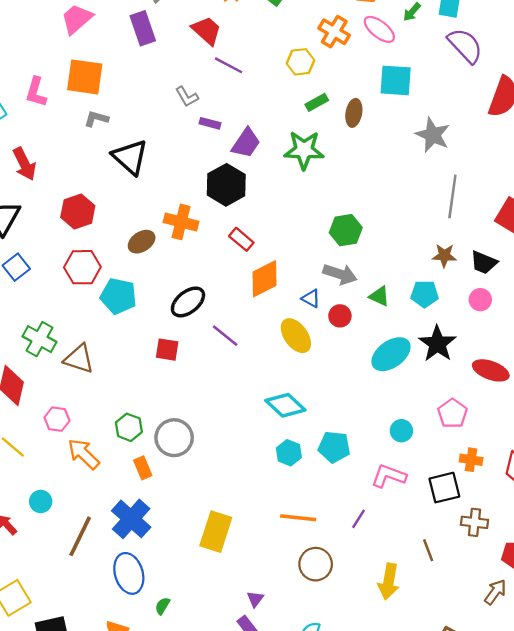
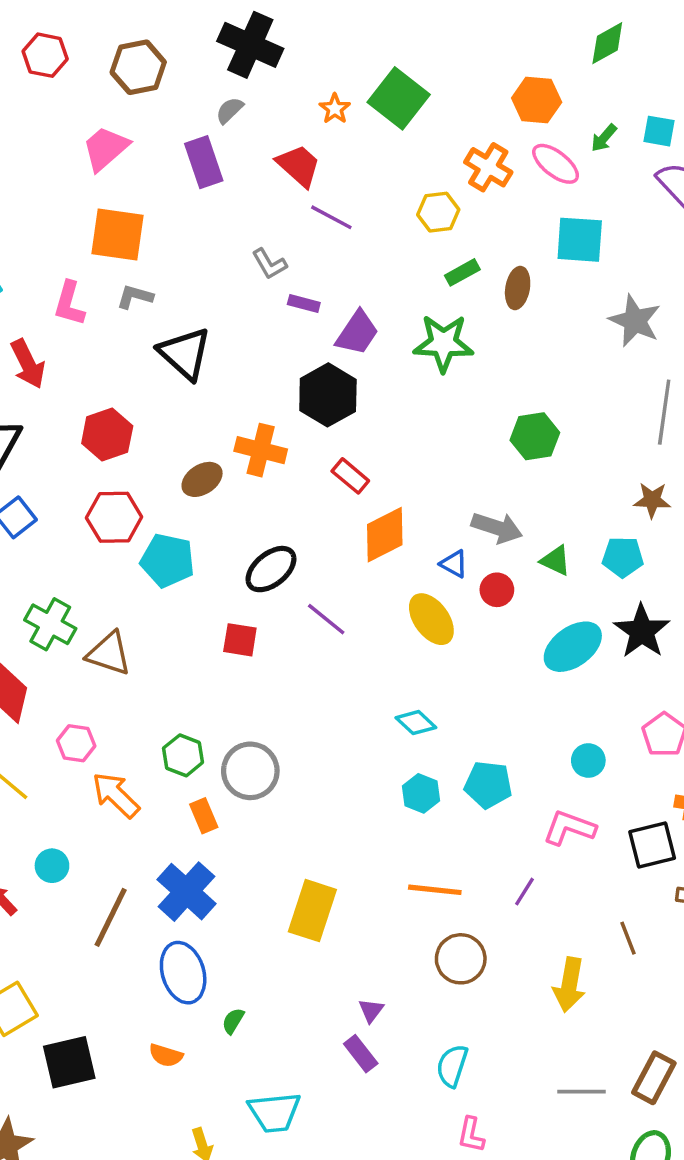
pink L-shape: (36, 92) -> (69, 304), moved
green hexagon: (346, 230) -> (535, 436), moved
cyan diamond: (285, 405) -> (416, 723), size x0.7

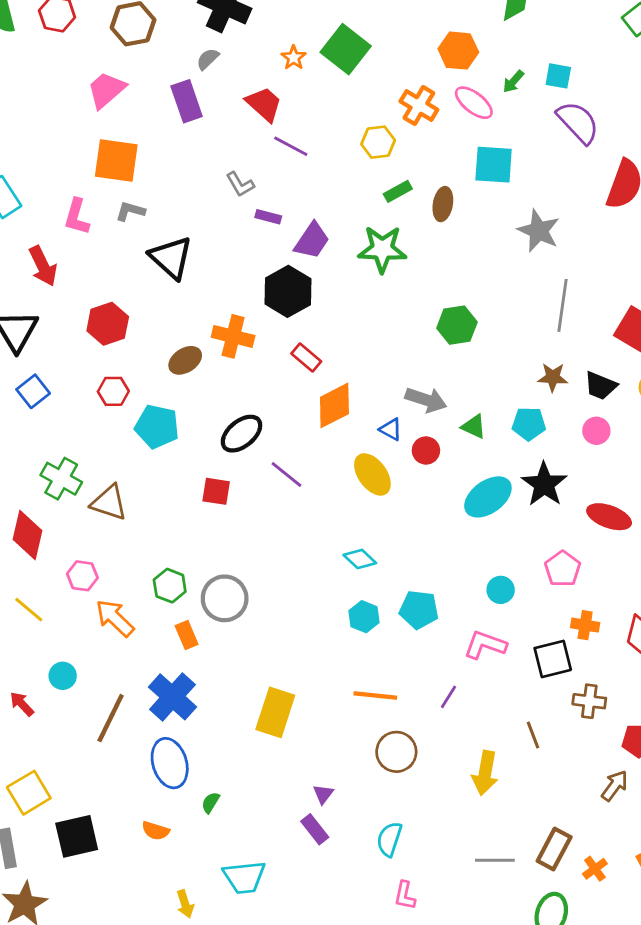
red hexagon: (114, 517) -> (113, 391), size x0.7

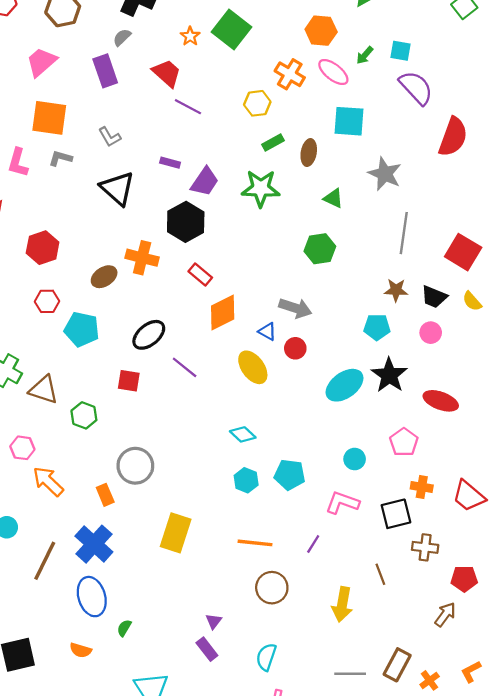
gray L-shape: (240, 184) -> (110, 137), moved
black triangle: (171, 258) -> (117, 188), moved
green triangle: (474, 427) -> (333, 198), moved
green hexagon: (170, 586) -> (84, 415), moved
yellow rectangle: (275, 712) -> (176, 533), moved

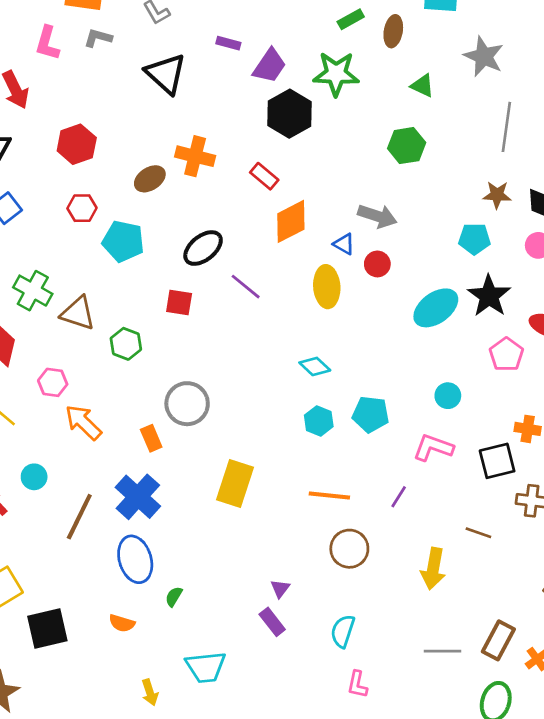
black hexagon: (186, 222) -> (290, 114), moved
yellow ellipse: (253, 367) -> (327, 287), turned 32
pink pentagon: (404, 442) -> (506, 354), moved
brown line: (380, 574) -> (478, 533), turned -50

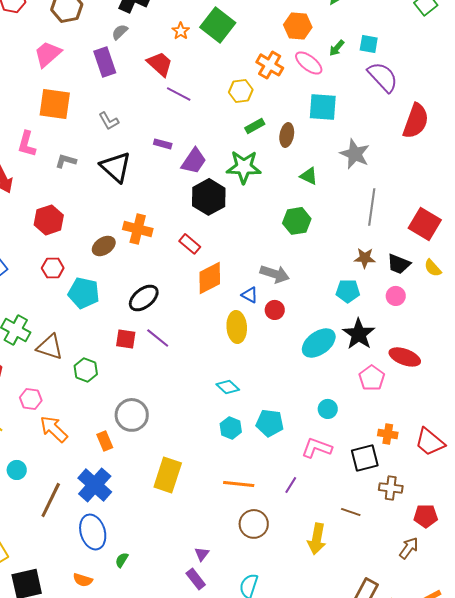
gray L-shape: (98, 38) -> (66, 161), moved
purple line: (246, 287) -> (158, 338), moved

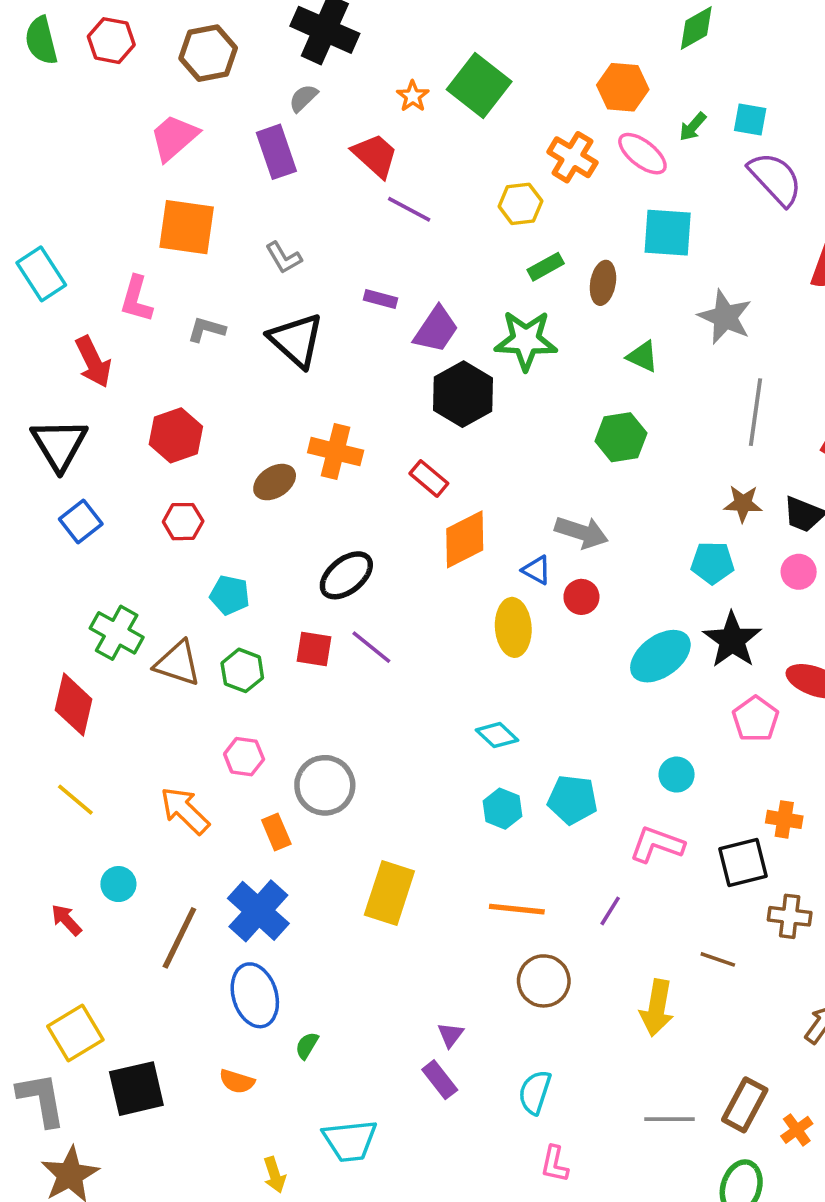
cyan pentagon: (84, 293) -> (230, 595), moved, size x0.7
green hexagon: (86, 370) -> (242, 670), moved
pink hexagon: (31, 399) -> (244, 757), moved

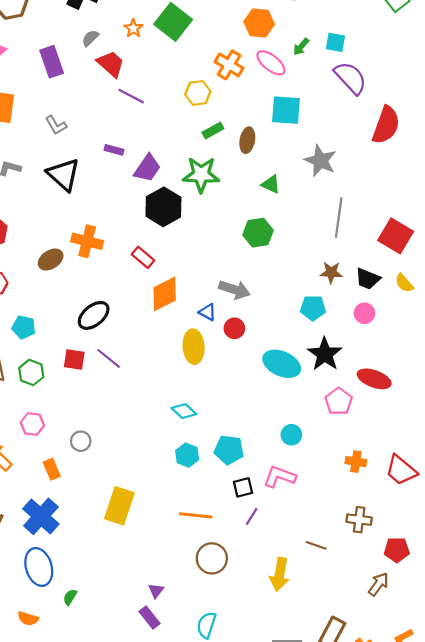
gray semicircle: (303, 98) -> (90, 38), moved
cyan ellipse: (660, 656) -> (282, 364), turned 60
gray circle: (325, 785) -> (81, 441), size x0.6
black square: (743, 862) -> (243, 487), moved, size x0.7

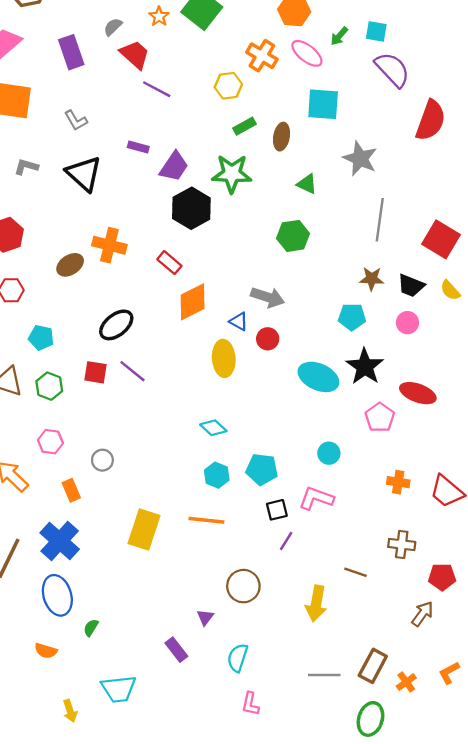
orange line: (196, 515) -> (206, 520), moved
purple triangle: (156, 591) -> (205, 617), moved

